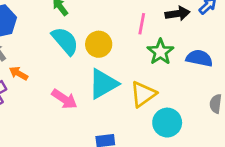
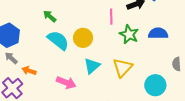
cyan triangle: (103, 84) -> (92, 66), size x0.7
cyan circle: (167, 123) -> (155, 85), moved

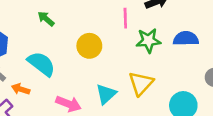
green star: (129, 34) -> (148, 40), turned -30
cyan semicircle: (58, 40) -> (41, 64), moved
cyan triangle: (92, 66) -> (106, 94), moved

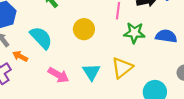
cyan triangle: (106, 94) -> (91, 72), turned -30

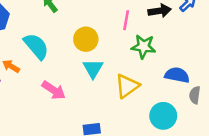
blue semicircle: (166, 36) -> (177, 75), moved
cyan triangle: (91, 72) -> (93, 69), moved

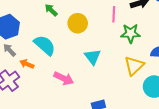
yellow circle: (86, 39) -> (78, 23), moved
yellow triangle: (127, 86) -> (134, 66), moved

